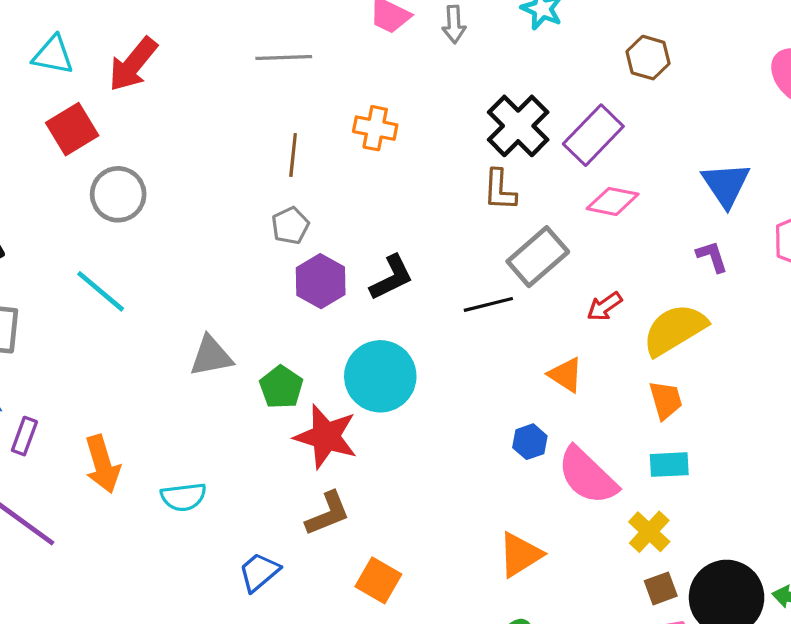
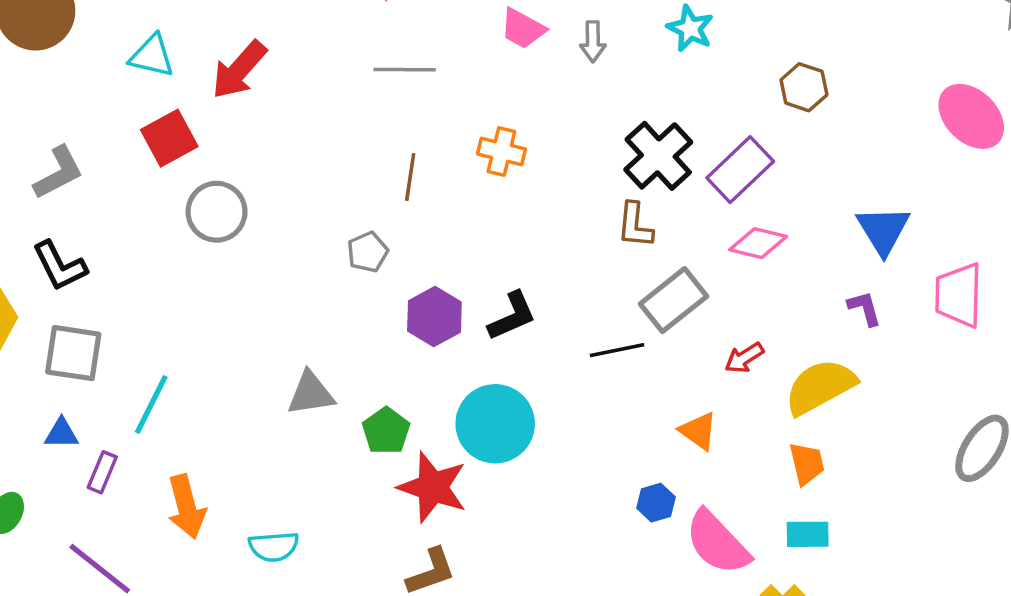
gray pentagon: (290, 226) -> (368, 252), moved
cyan line: (101, 291) -> (151, 404), moved, turned 74

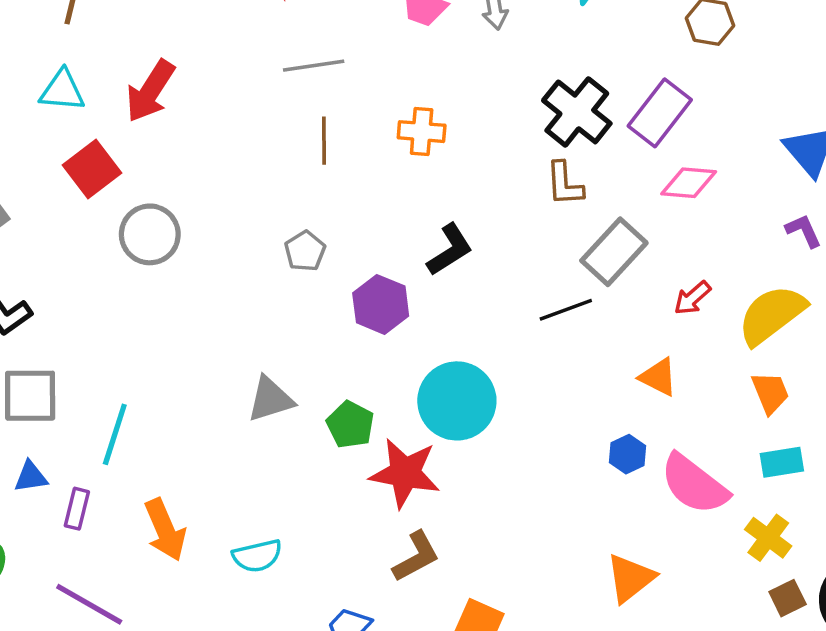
brown line: (410, 177) -> (324, 141), moved
black L-shape: (512, 316) -> (450, 250), moved

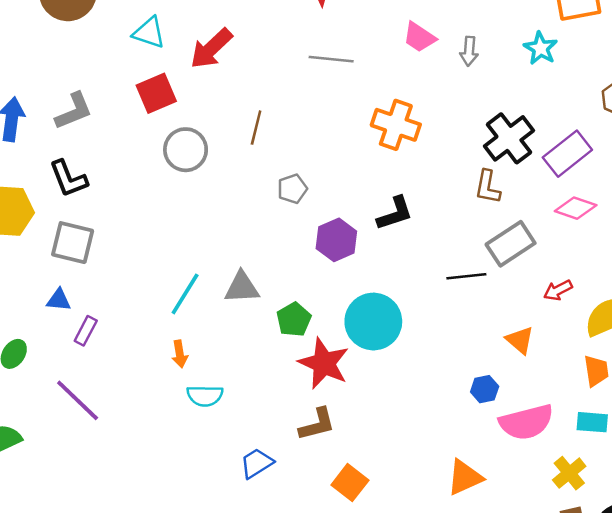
orange cross: (422, 132) -> (396, 125), size x1.4
brown line: (324, 141) -> (256, 128), moved
cyan line: (115, 434) -> (185, 294), moved
pink semicircle: (694, 484) -> (526, 422), turned -66
orange arrow: (165, 530) -> (180, 354), moved, size x0.6

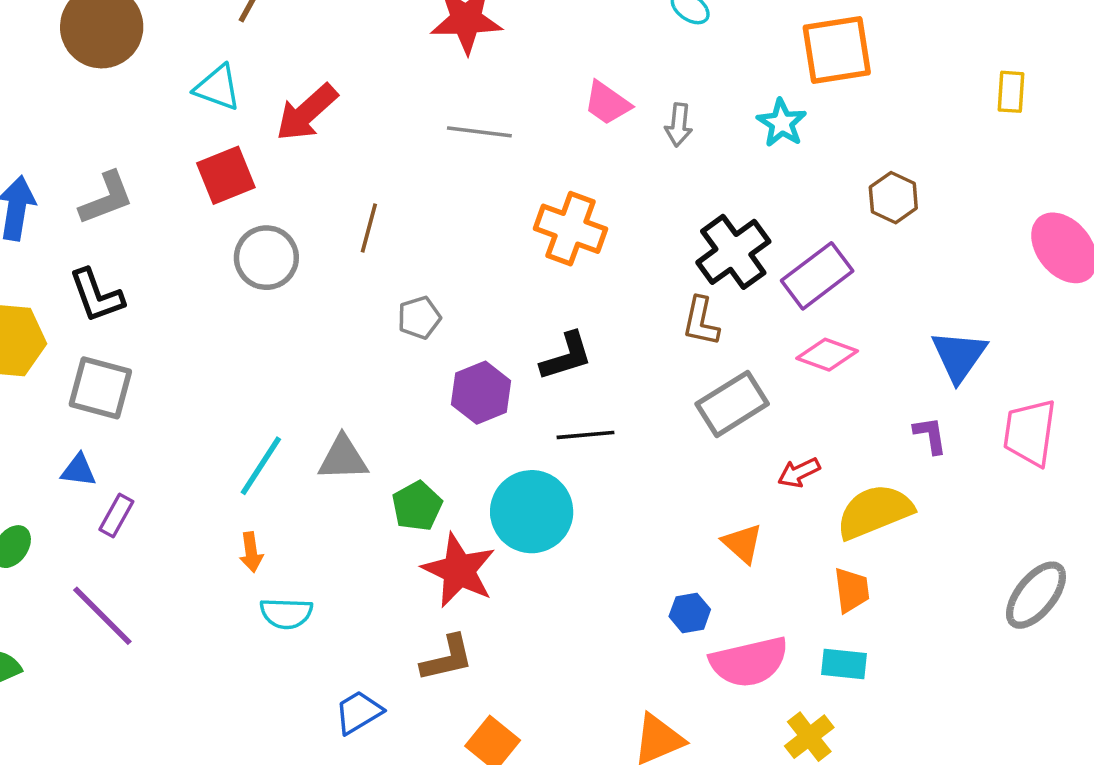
black line: (466, 276) -> (585, 435), moved

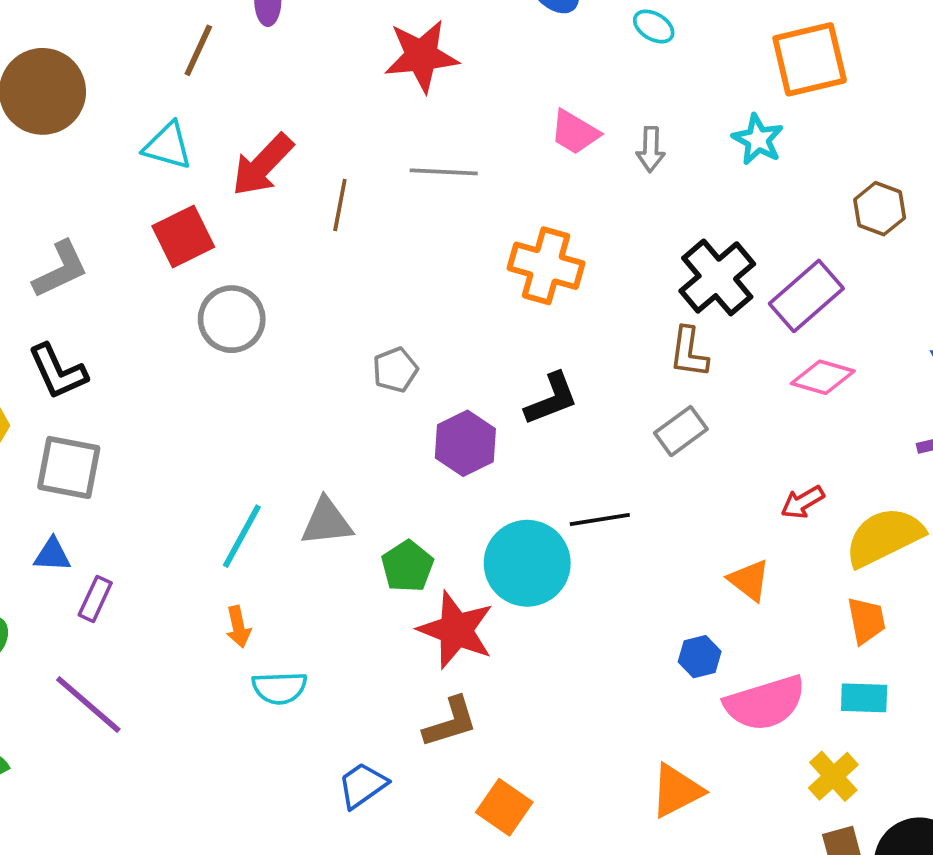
brown line: (369, 228) -> (340, 205), moved
gray rectangle: (732, 404) -> (681, 431), moved, size x0.7
black line: (585, 435) -> (600, 519), moved

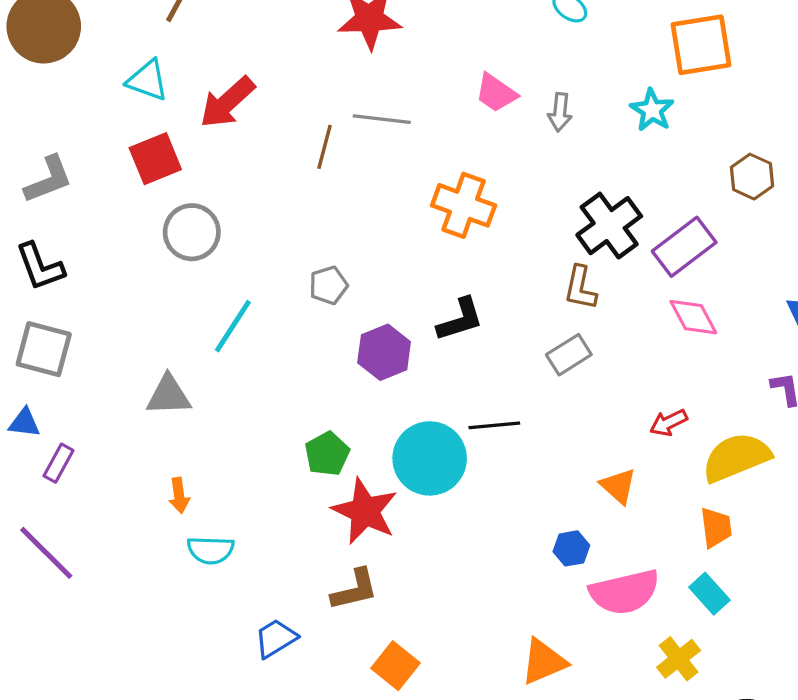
brown line: (340, 205) -> (324, 147), moved
pink diamond: (823, 377) -> (693, 317), turned 42
gray triangle: (327, 522) -> (168, 395), moved
cyan line: (242, 536) -> (233, 326), moved
cyan rectangle: (864, 698) -> (709, 594), turned 42

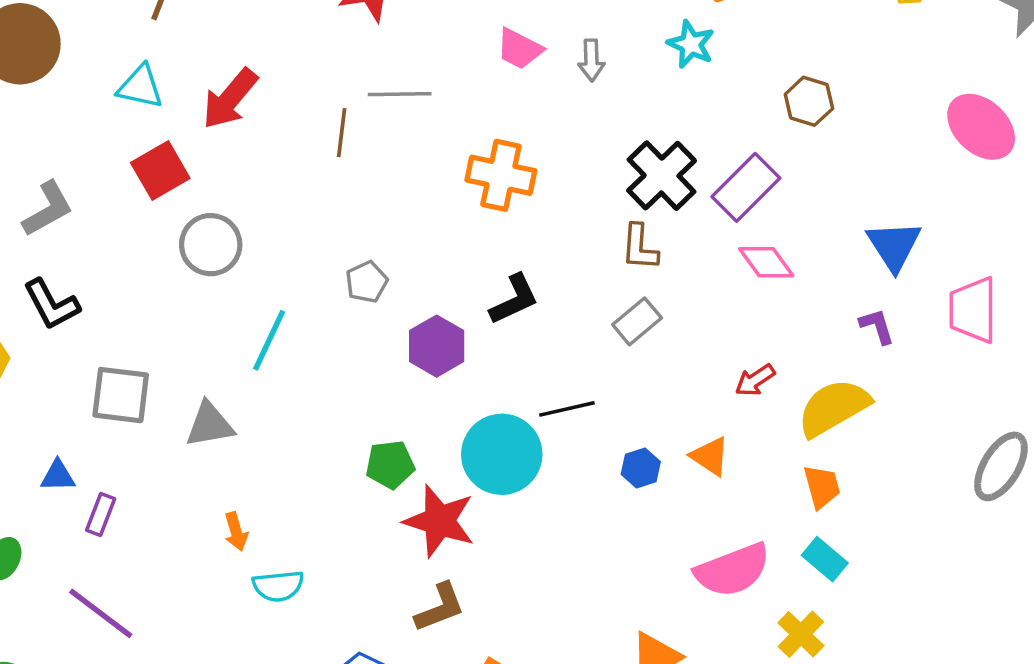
gray square: (44, 349) -> (121, 395), moved
green pentagon: (327, 454) -> (390, 465), turned 30
blue hexagon: (571, 548) -> (641, 468), moved

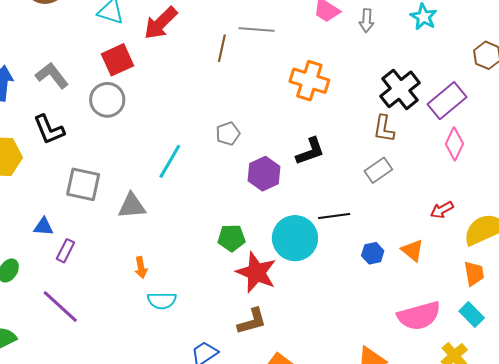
gray L-shape: (48, 209) -> (52, 75), turned -104
gray circle: (211, 245) -> (107, 100), moved
pink diamond: (766, 262) -> (454, 144), turned 56

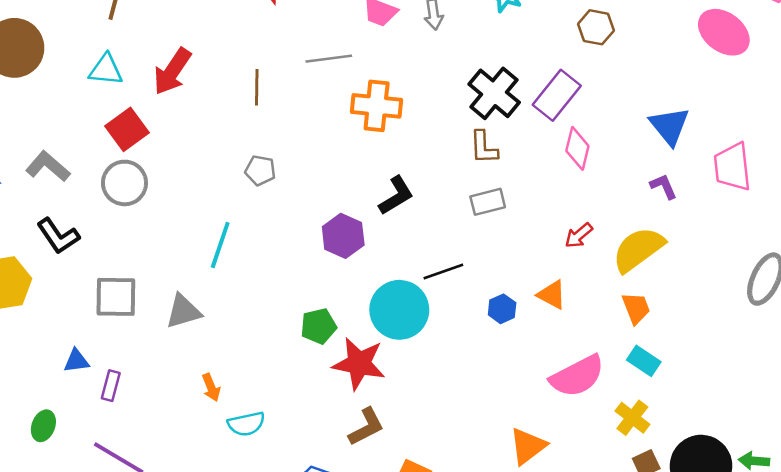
gray line: (257, 29) -> (329, 59), moved
gray pentagon: (228, 134) -> (260, 170), moved, turned -30
gray rectangle: (378, 170) -> (488, 202), turned 32

